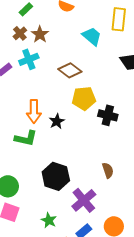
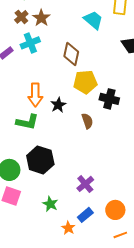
brown diamond: (70, 70) -> (71, 54), turned 65
brown semicircle: (108, 170) -> (87, 121), moved
black hexagon: (56, 176) -> (40, 160), moved
purple cross: (84, 200) -> (85, 184), size x0.7

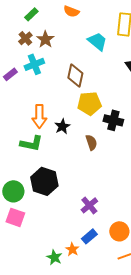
green star: (50, 204) -> (54, 257), moved

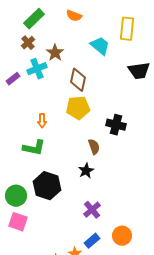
green rectangle: (31, 14) -> (34, 19), size x1.5
brown star: (45, 39) -> (55, 53), moved
yellow pentagon: (89, 103) -> (78, 108), moved
orange arrow: (39, 116) -> (42, 121), size x0.6
black star: (62, 126) -> (86, 171), moved

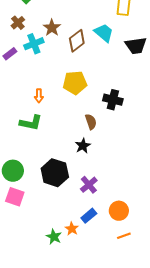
brown cross: (28, 43) -> (18, 23), moved
cyan trapezoid: (100, 46) -> (104, 33), moved
brown diamond: (78, 80) -> (77, 41), moved, turned 40
black hexagon: (47, 186) -> (55, 173), moved

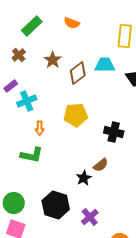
cyan trapezoid: (104, 33) -> (105, 65), turned -40
cyan cross: (34, 44) -> (27, 101), moved
brown semicircle: (91, 122) -> (101, 165), moved, turned 70

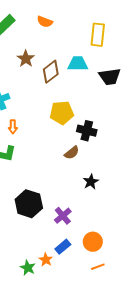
yellow pentagon: (76, 115) -> (62, 113), moved
brown semicircle: (101, 165) -> (72, 153), moved
black star: (84, 178) -> (91, 182), moved

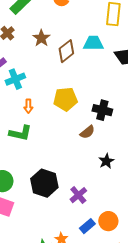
yellow pentagon: (62, 113) -> (65, 99), moved
blue rectangle: (63, 247) -> (87, 226), moved

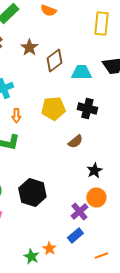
cyan trapezoid: (93, 43) -> (81, 72), moved
black cross: (102, 110) -> (87, 108), moved
purple cross: (78, 195) -> (79, 212), moved
orange circle: (108, 221) -> (96, 198), moved

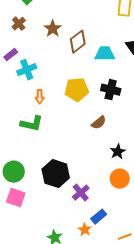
purple cross: (79, 212) -> (81, 193), moved
orange star: (49, 248) -> (85, 230), moved

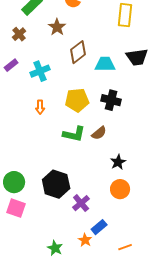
brown star: (53, 29) -> (57, 27), moved
cyan cross: (27, 70) -> (40, 71), moved
green L-shape: (32, 124) -> (74, 134), moved

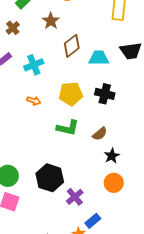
orange arrow: (40, 107) -> (34, 101), turned -72
brown semicircle: (99, 133) -> (100, 134), moved

